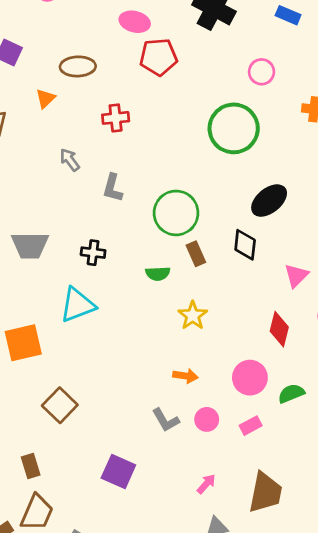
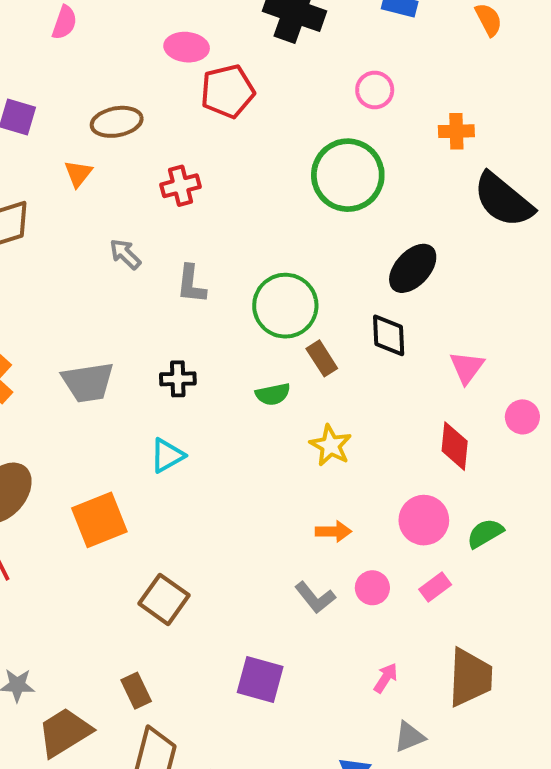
cyan triangle: (77, 305) -> (167, 455), size x0.7

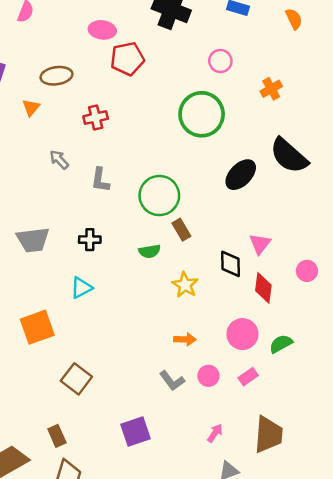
orange cross: (456, 131) -> (271, 89), turned -30
black semicircle: (503, 200) -> (289, 156), moved
black diamond: (389, 335) -> (230, 264), moved
pink triangle: (467, 367) -> (260, 244), moved
purple square: (260, 680) -> (136, 431), turned -36

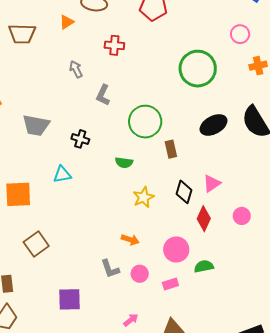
pink circle: (220, 61) -> (240, 34), moved
brown rectangle: (181, 230) -> (171, 149), moved

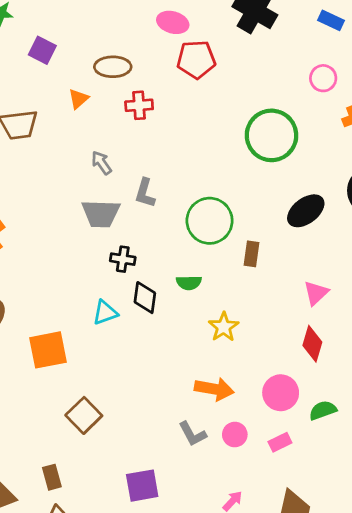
red cross: (114, 45) -> (139, 105), moved
gray trapezoid: (36, 125) -> (101, 214), moved
brown rectangle: (171, 149) -> (251, 254), turned 30
black diamond: (184, 192) -> (145, 298), moved
orange arrow: (130, 240) -> (214, 389), size x1.5

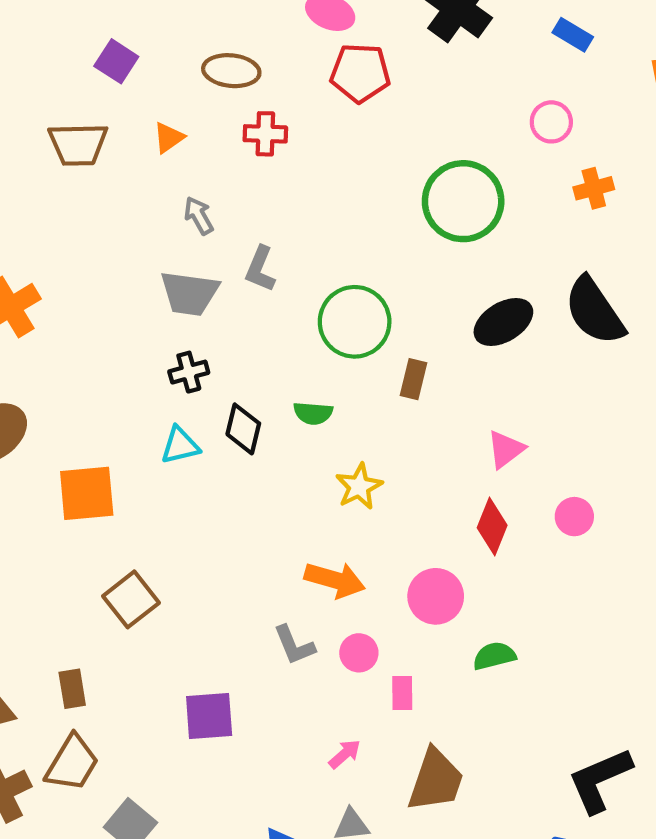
purple square: (42, 50) -> (116, 61), moved
orange triangle: (78, 99) -> (169, 138), moved
black cross: (123, 259) -> (189, 372), moved, turned -30
green semicircle: (323, 410) -> (494, 656), moved
pink rectangle: (280, 442) -> (402, 693), moved, turned -70

